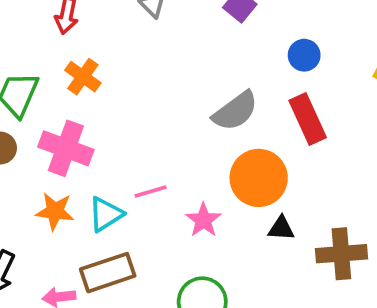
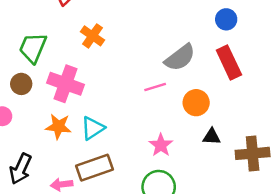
orange cross: (83, 77) -> (93, 36), moved
orange circle: (259, 178) -> (196, 103), size x0.7
pink line: (151, 191) -> (155, 87), moved
pink star: (203, 220) -> (161, 145), moved

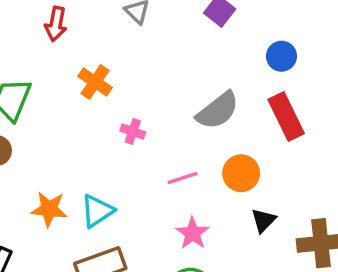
pink cross: (65, 84) -> (133, 131), moved, size x0.5
pink line: (155, 87) -> (183, 178), moved
black triangle: (212, 137) -> (263, 220), turned -48

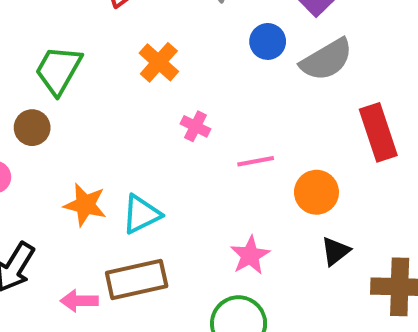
blue circle: (281, 56) -> (268, 41), moved
gray semicircle: (218, 111) -> (327, 60), moved
pink line: (183, 178) -> (256, 161), moved

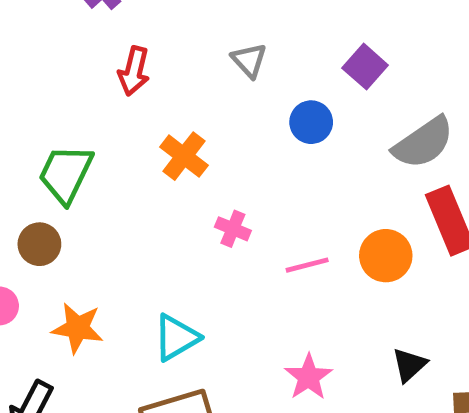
gray semicircle: (327, 60) -> (423, 143), moved
orange circle: (316, 192) -> (386, 256), moved
orange star: (85, 205) -> (78, 328), moved

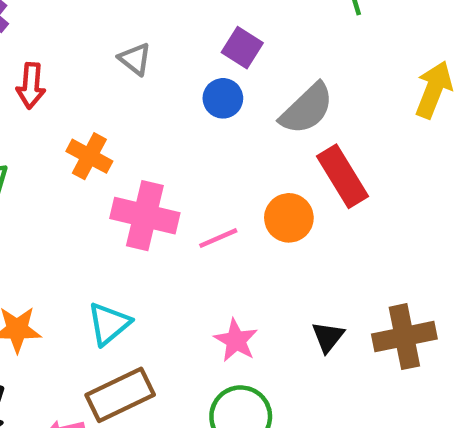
blue circle: (311, 122) -> (223, 98), moved
pink cross: (233, 229) -> (145, 216), size x2.0
black triangle: (409, 365) -> (328, 337), moved

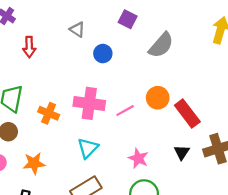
blue circle: (223, 98) -> (103, 54), moved
orange cross: (89, 156) -> (49, 113), moved
red rectangle: (343, 176) -> (187, 114), moved
cyan triangle: (109, 324) -> (88, 148), moved

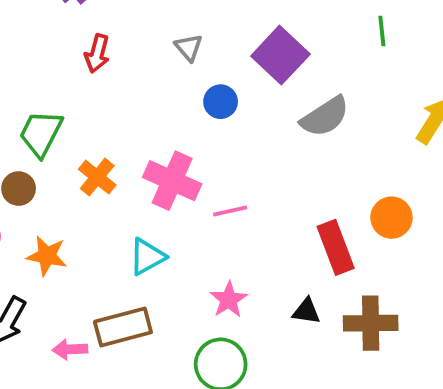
purple square: (128, 19) -> (280, 55), size x1.6
orange circle: (158, 98) -> (391, 218), moved
black triangle: (182, 152) -> (306, 311), turned 49

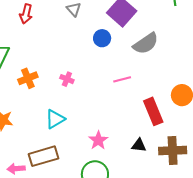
blue circle: (221, 102) -> (102, 38), moved
orange cross: (97, 177) -> (28, 78), turned 30
pink cross: (172, 181) -> (67, 79), size x0.5
pink line: (230, 211) -> (122, 79), moved

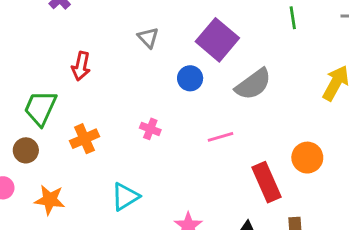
red arrow: (26, 14) -> (81, 66), moved
pink cross: (67, 79) -> (150, 129), moved

